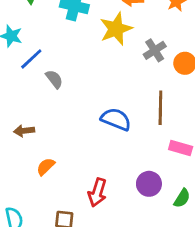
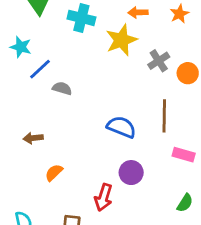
gray semicircle: (54, 79) -> (62, 88), turned -36
purple circle: (149, 184) -> (131, 173), moved

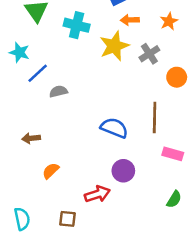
gray cross: (159, 61) -> (149, 54), moved
gray semicircle: (62, 88) -> (58, 91), turned -30
red arrow: (104, 197) -> (97, 194), turned -125

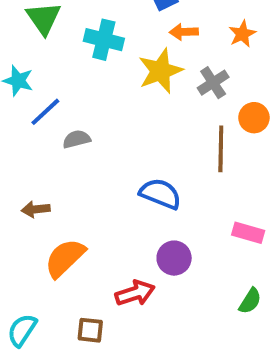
brown line: (155, 117) -> (221, 149), moved
orange semicircle: (51, 171) -> (65, 258), size x1.6
cyan semicircle: (22, 219) -> (22, 330), turned -135

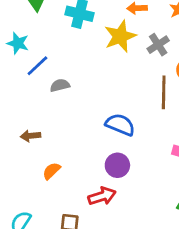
orange semicircle: (65, 258) -> (51, 171), size x0.6
purple circle: (174, 258) -> (117, 165), moved

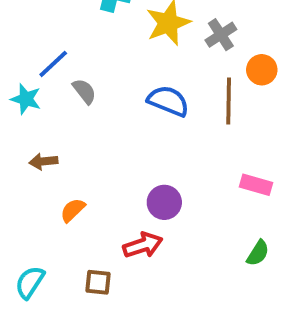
cyan star: (18, 43) -> (26, 99), moved
gray semicircle: (60, 85) -> (84, 91), turned 66
blue semicircle: (120, 125) -> (168, 101), moved

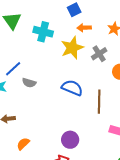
gray semicircle: (84, 91) -> (29, 83), turned 144
brown line: (229, 101) -> (99, 102), moved

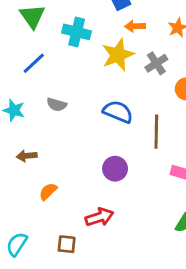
blue line: (13, 69) -> (34, 63), moved
purple circle: (70, 140) -> (115, 169), moved

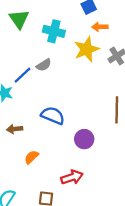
blue line: (34, 63) -> (22, 75), moved
gray semicircle: (57, 105) -> (44, 65), moved, turned -48
blue semicircle: (118, 112) -> (53, 116), moved

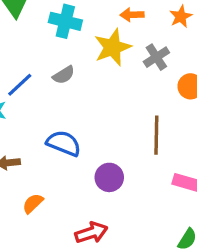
gray semicircle: (44, 65) -> (64, 75), moved

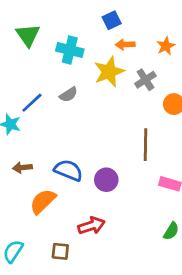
blue semicircle: (64, 143) -> (68, 170), moved
orange semicircle: (33, 203) -> (43, 201), size x1.5

